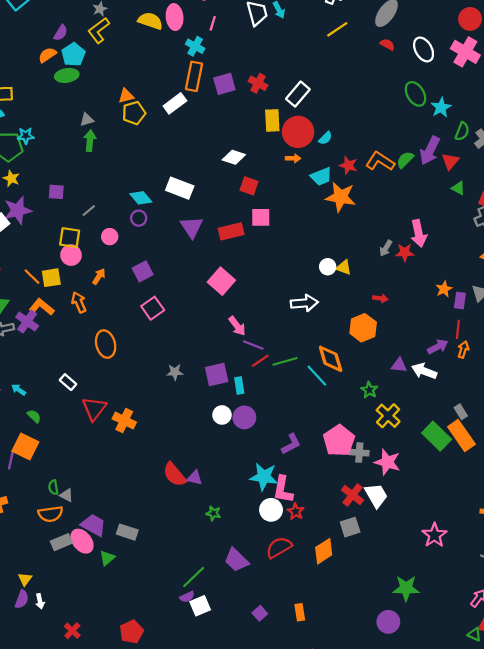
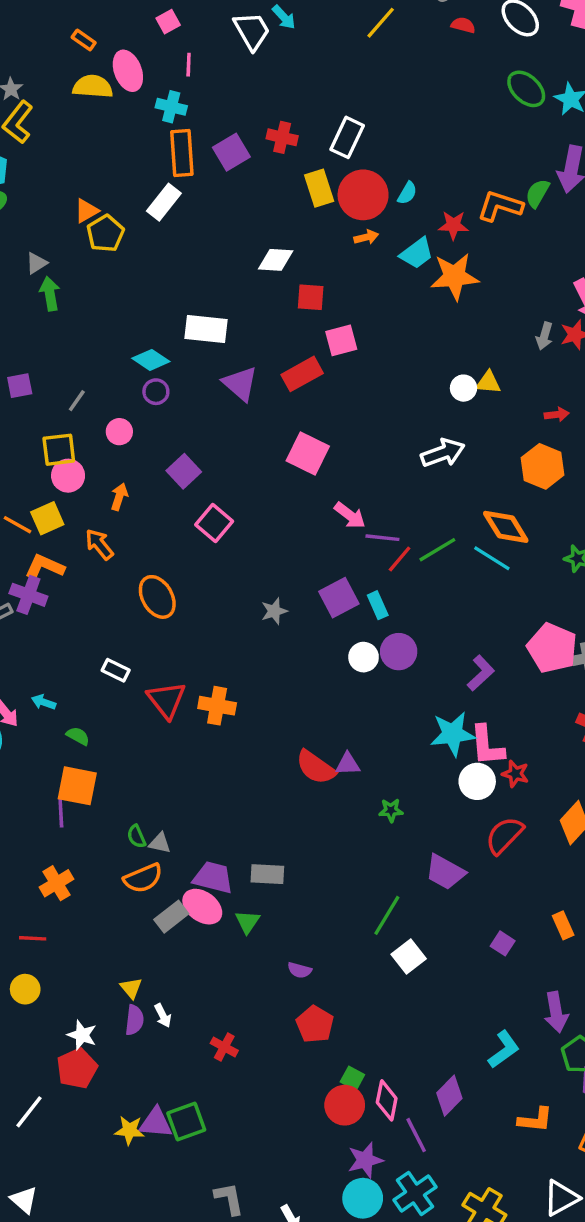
purple semicircle: (187, 597) -> (300, 970), moved, turned 56

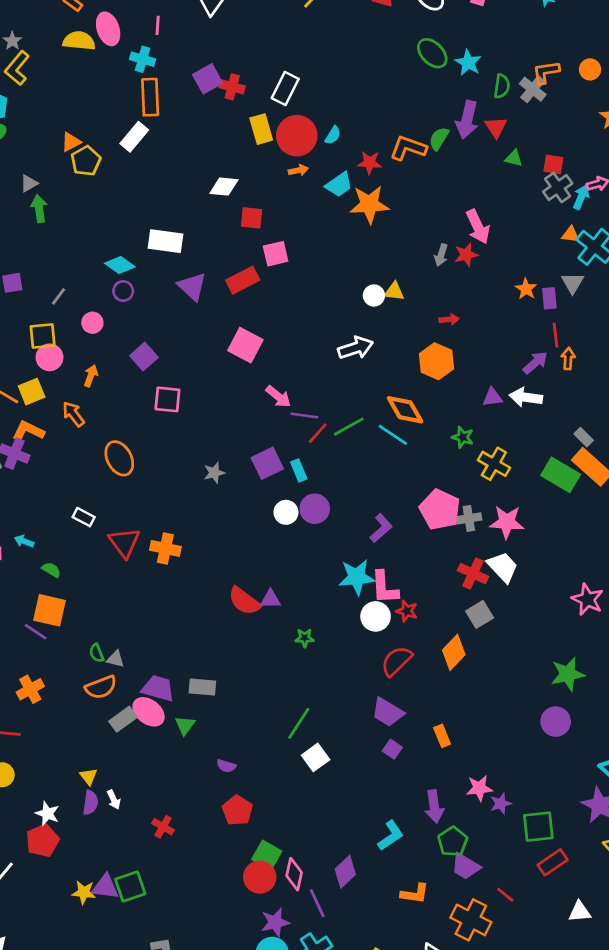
purple square: (231, 152) -> (208, 79), moved
pink square: (214, 523) -> (167, 399), turned -36
purple line: (61, 812) -> (36, 632), turned -55
purple trapezoid: (445, 872) -> (388, 712), moved
green square: (352, 1078) -> (267, 855), size x1.5

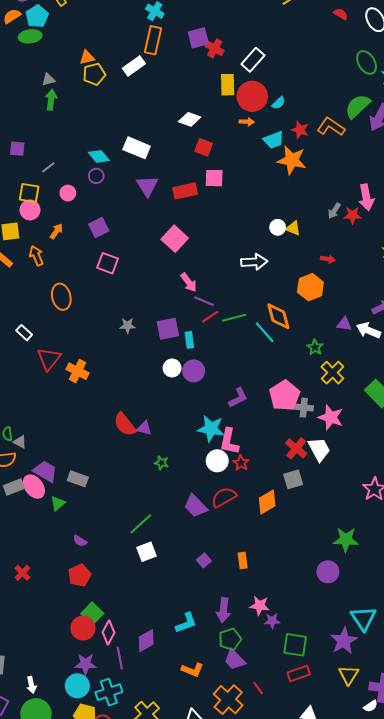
green semicircle: (439, 139) -> (358, 106), moved, size x1.5
purple trapezoid: (388, 712) -> (195, 506), moved

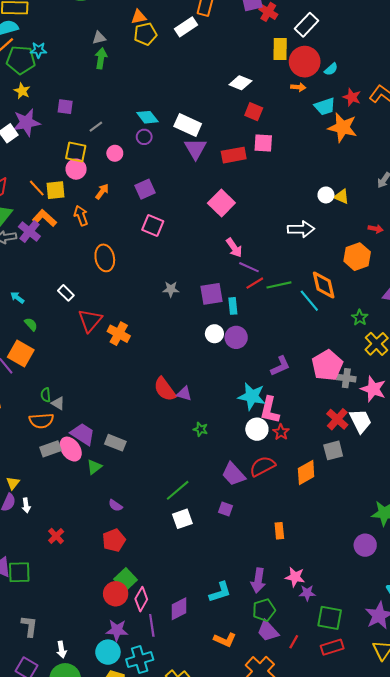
white rectangle: (137, 148) -> (188, 125), moved
purple square: (204, 560) -> (226, 509), moved, turned -32
red line: (258, 688) -> (294, 642), moved, turned 64

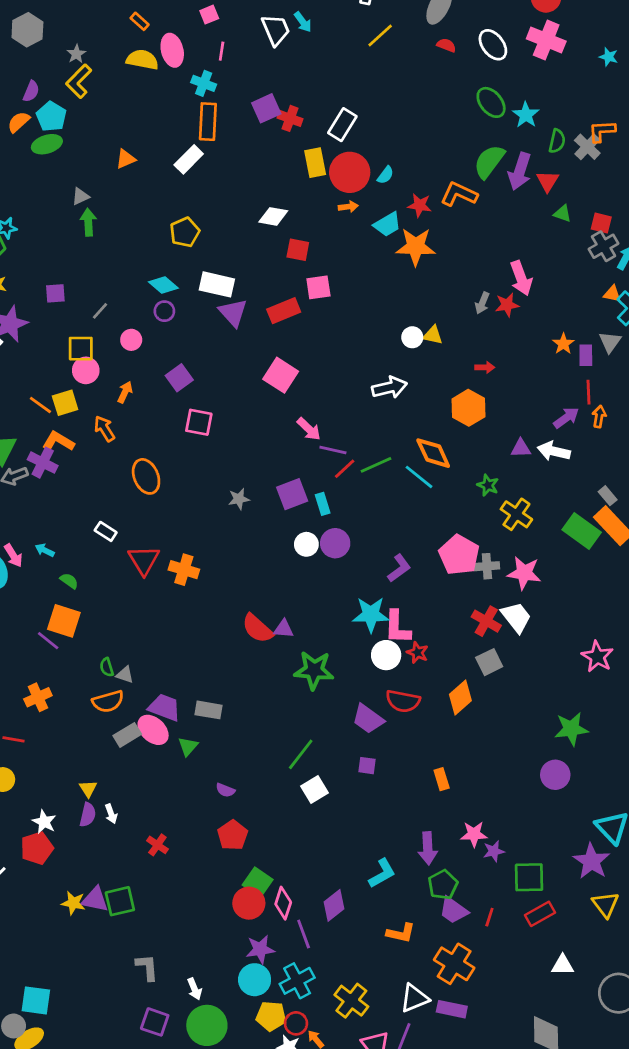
yellow pentagon: (145, 34) -> (185, 232), moved
green star: (201, 429) -> (314, 670), size x2.0
red semicircle: (262, 466) -> (403, 701), turned -130

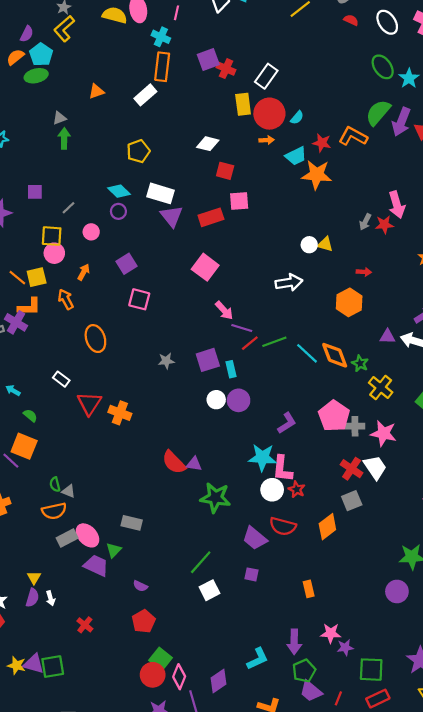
orange L-shape: (58, 441) -> (29, 307), turned 145
orange diamond: (433, 453) -> (335, 355), moved
purple trapezoid: (165, 707) -> (96, 566), moved

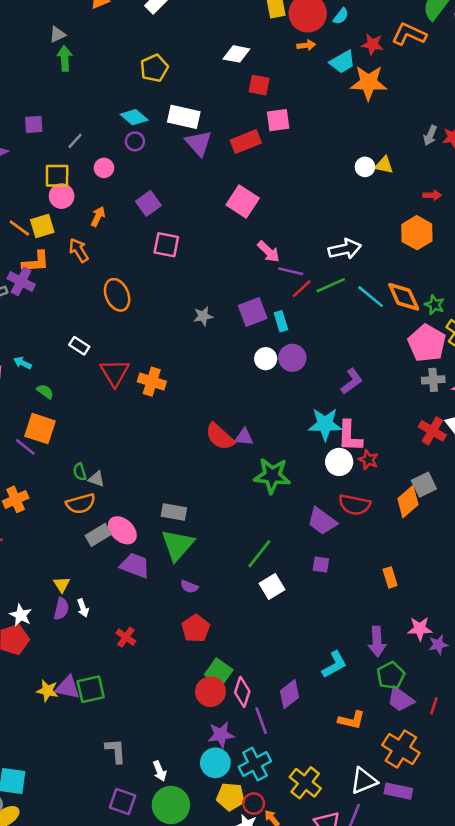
white arrow: (289, 282) -> (345, 249), moved
pink pentagon: (334, 416) -> (427, 343), moved
gray square: (352, 501) -> (424, 485), moved
green triangle: (114, 550) -> (178, 545), moved, size x1.8

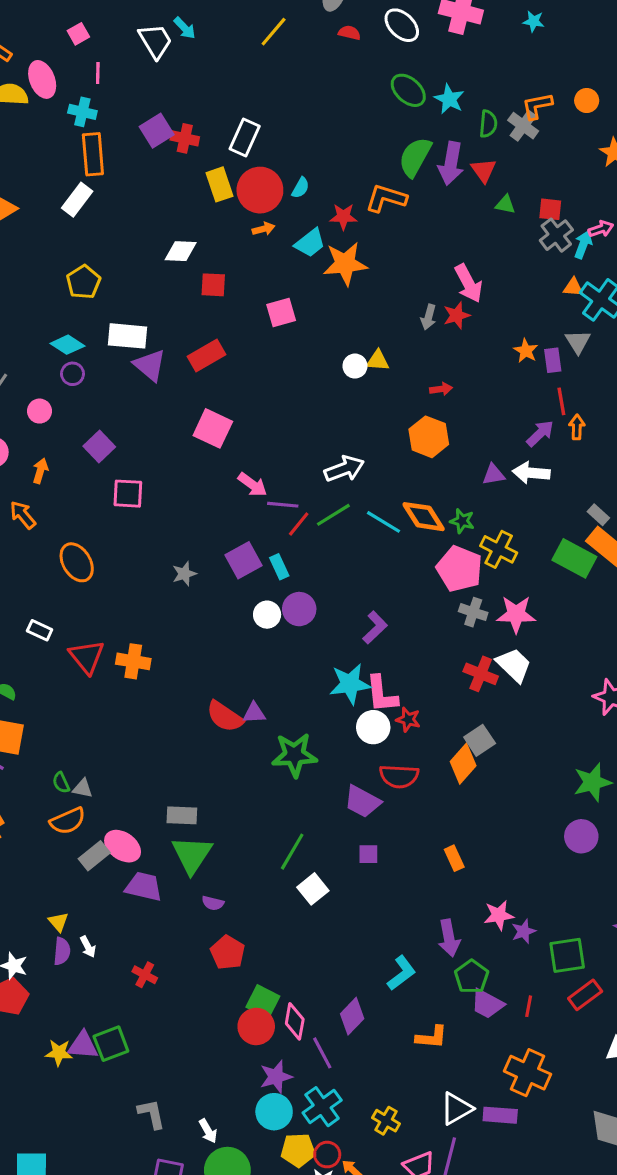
pink square: (278, 120) -> (281, 313), moved
gray cross: (433, 380) -> (473, 612), turned 30
orange cross: (401, 749) -> (528, 1073), moved
yellow cross: (305, 783) -> (386, 1121), size x0.7

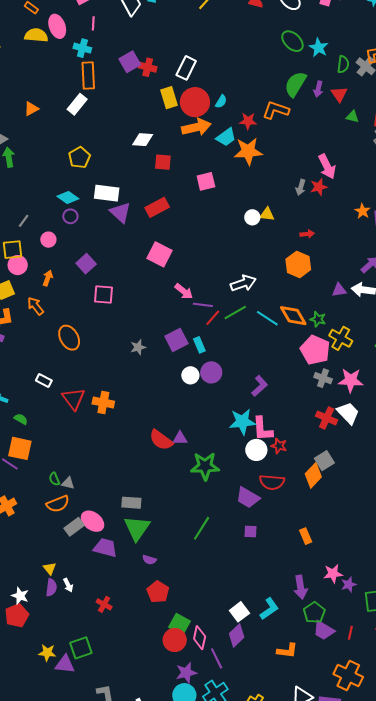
purple arrow: (451, 163) -> (318, 89), size x0.6
orange arrow: (263, 229) -> (196, 127), size x2.0
white square: (313, 889) -> (239, 612), moved
purple triangle: (83, 1045) -> (65, 664), moved

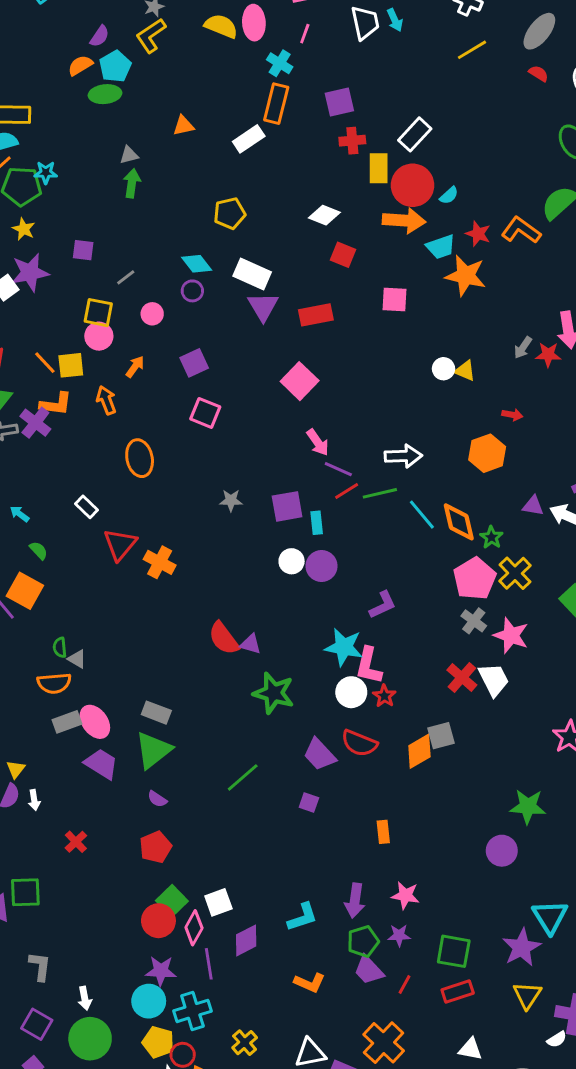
red cross: (148, 67) -> (352, 141), moved, turned -36
purple star: (349, 585) -> (399, 935), moved
white square: (239, 612) -> (218, 902), moved

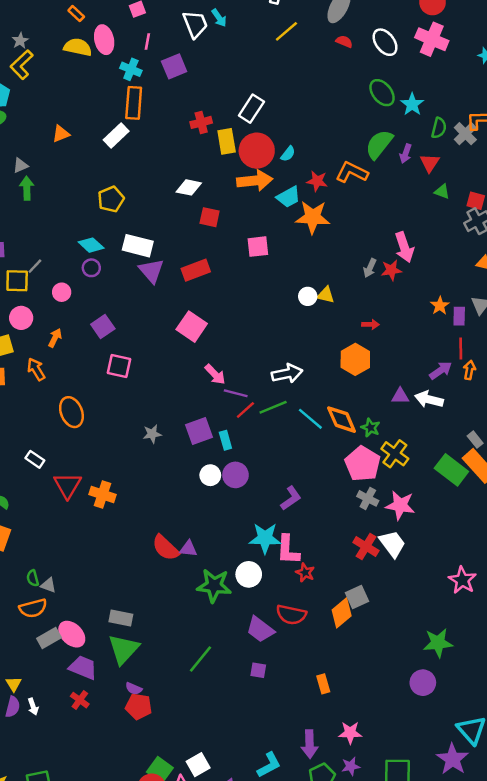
purple square: (339, 102) -> (174, 66), moved
yellow square: (98, 313) -> (17, 281), moved
white circle: (351, 692) -> (249, 574), moved
red cross: (76, 842) -> (80, 700), moved
red pentagon: (156, 847) -> (139, 707), moved, turned -30

